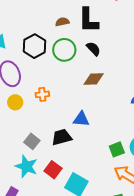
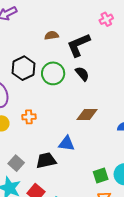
black L-shape: (88, 20) -> (79, 45), turned 64
brown semicircle: (62, 22) -> (52, 35), moved
brown diamond: (94, 79) -> (87, 114), moved

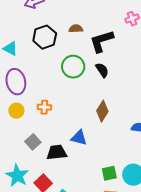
black hexagon: (23, 68) -> (45, 37), moved
brown diamond: (87, 114) -> (102, 111), turned -65
gray square: (16, 163) -> (33, 142), moved

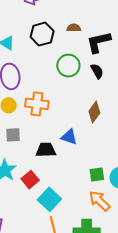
orange cross: (44, 107) -> (37, 104), size x1.6
gray square: (33, 142) -> (13, 135), moved, turned 35

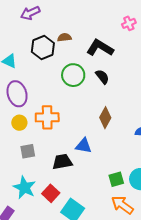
brown semicircle: (74, 28) -> (64, 37), moved
black L-shape: (99, 42) -> (100, 48), turned 52

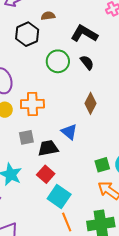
brown semicircle: (64, 37) -> (48, 16), moved
blue triangle: (84, 146) -> (69, 132), turned 30
gray square: (28, 151) -> (26, 137), moved
red square: (51, 193) -> (46, 174), moved

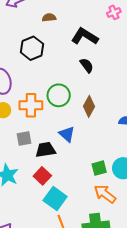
black hexagon: (27, 34) -> (32, 48), moved
green circle: (58, 61) -> (59, 95), moved

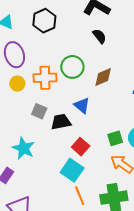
brown diamond: (89, 106) -> (103, 77), turned 40
gray square: (24, 138) -> (39, 111), turned 35
red square: (42, 176) -> (81, 147), moved

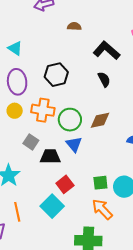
black hexagon: (44, 21) -> (56, 75), moved
green circle: (72, 67) -> (70, 120), moved
orange line: (80, 196) -> (17, 212), moved

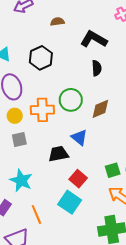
black hexagon: (56, 75) -> (41, 58), moved
black semicircle: (104, 79) -> (97, 68), turned 35
green circle: (70, 120) -> (71, 100), moved
gray square: (31, 142) -> (19, 139), moved, turned -35

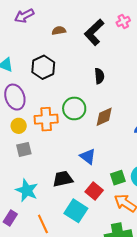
black L-shape: (94, 39) -> (94, 32), moved, turned -72
blue triangle: (79, 137) -> (88, 156), moved
black trapezoid: (58, 154) -> (63, 179), moved
red square: (78, 179) -> (94, 191), moved

